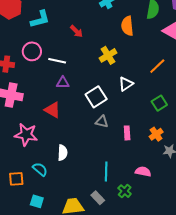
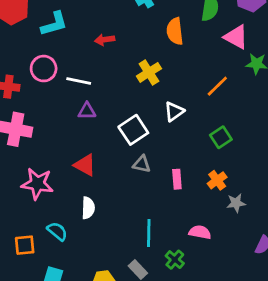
red arrow: (76, 31) -> (105, 40), turned 128
red triangle: (52, 110) -> (85, 165), moved

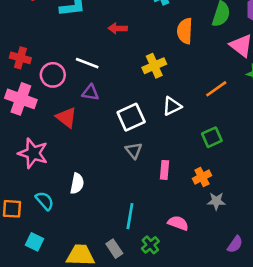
pink circle: (44, 69) -> (53, 75), moved
gray triangle: (142, 164) -> (134, 150), turned 30
red triangle: (85, 165) -> (66, 117), moved

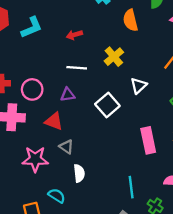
white line: (87, 63) -> (77, 68), moved
gray triangle: (134, 150) -> (66, 147), moved
pink rectangle: (164, 170) -> (148, 140), size x1.6

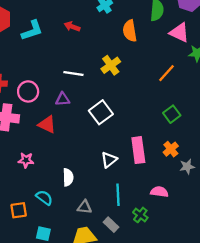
red arrow: (74, 35) -> (72, 26), moved, turned 32
white triangle: (139, 86) -> (109, 160), moved
gray triangle: (66, 147) -> (85, 207), moved, turned -32
pink star: (35, 159) -> (26, 160), size x0.6

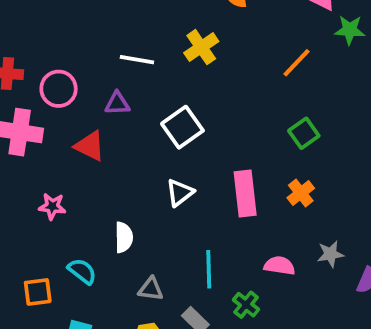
white triangle: (109, 160) -> (180, 193), moved
gray star: (187, 167) -> (330, 254), moved

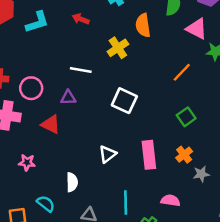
yellow cross: (201, 47) -> (118, 48), moved
white square: (182, 127) -> (124, 101), moved, turned -30
gray star: (330, 254) -> (201, 174), moved

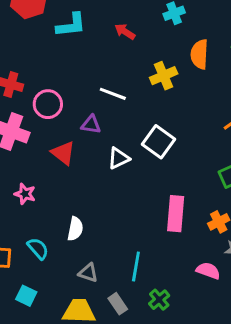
white triangle: (108, 154) -> (119, 158), moved
pink semicircle: (170, 201) -> (208, 271), moved

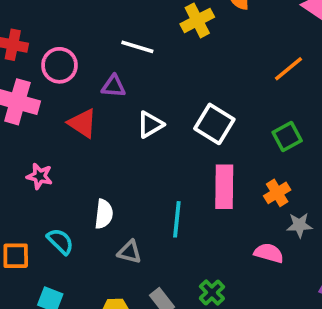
white square: (159, 142) -> (214, 124), moved
cyan line: (136, 266) -> (177, 219), moved
gray triangle: (88, 273) -> (130, 252), moved

